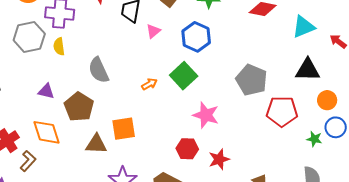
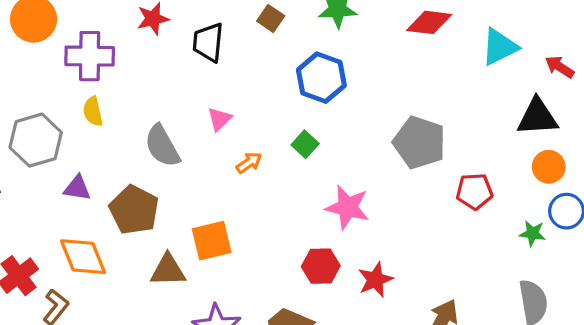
pink triangle: (153, 31) -> (219, 119), moved
gray hexagon: (29, 37) -> (36, 140), moved
black triangle: (308, 70) -> (537, 117), moved
green square: (184, 76) -> (305, 144), size x0.6
red pentagon: (282, 111) -> (474, 191), size x0.7

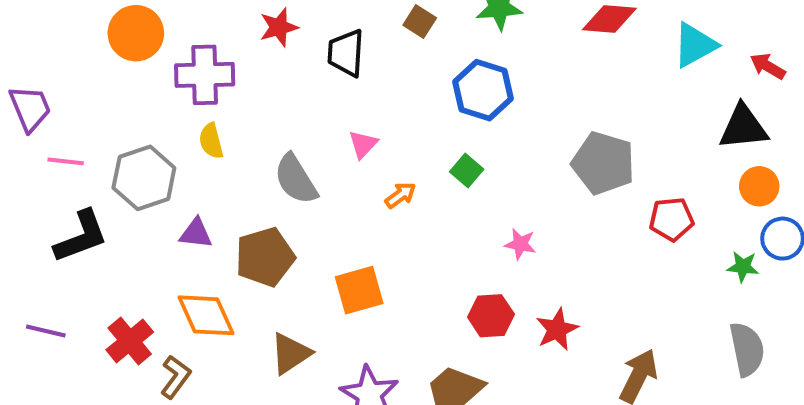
pink star: (348, 207) -> (520, 244), size x0.6
brown pentagon: (134, 210) -> (265, 257), turned 30
brown triangle: (168, 270) -> (291, 353), moved, turned -30

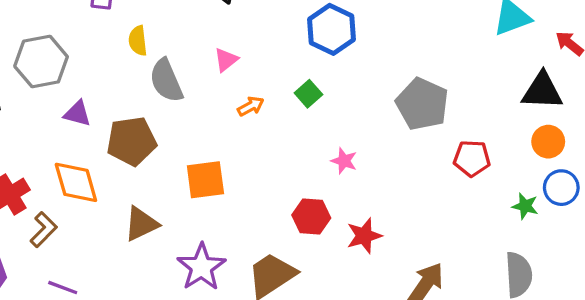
yellow semicircle: (211, 141) -> (138, 41), moved

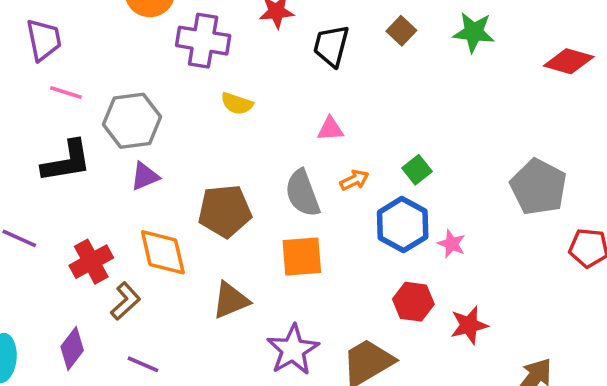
blue hexagon: (332, 29) -> (403, 225), moved
yellow semicircle: (138, 41) -> (237, 104), turned -68
pink triangle: (226, 60) -> (330, 129), turned 32
gray semicircle: (166, 81) -> (302, 193), moved
purple triangle: (77, 114) -> (145, 176), moved, turned -40

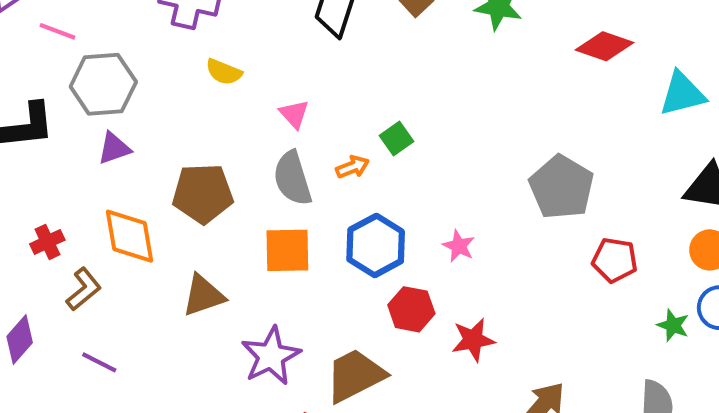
pink line: (66, 93) -> (58, 31), moved
pink triangle: (330, 129) -> (294, 114), moved, turned 48
green square: (417, 170) -> (396, 138), moved
blue hexagon: (403, 225) -> (376, 245), moved
red cross: (91, 262) -> (47, 242), size x0.7

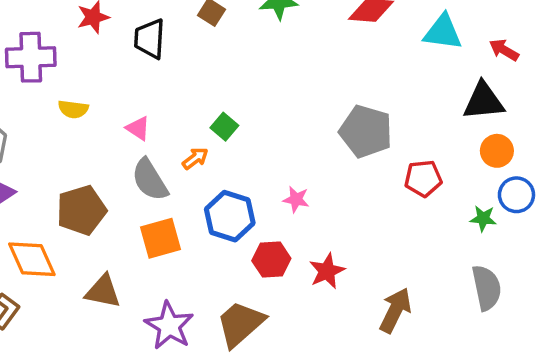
cyan triangle: (682, 94) -> (443, 32), turned 36
brown triangle: (203, 295) -> (103, 291), turned 45

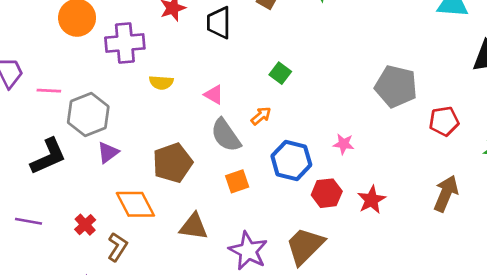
green square: (224, 127) -> (280, 73), moved
orange square: (161, 238) -> (237, 181), size x0.7
brown arrow: (395, 310) -> (446, 193), moved

